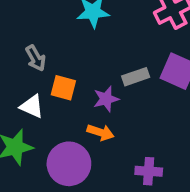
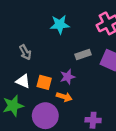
gray rectangle: (136, 77) -> (83, 55), moved
orange square: (63, 88) -> (44, 82), moved

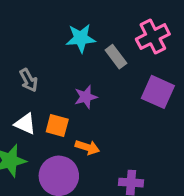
gray rectangle: (83, 55) -> (116, 57), moved, turned 72
purple star: (68, 77) -> (86, 97), moved

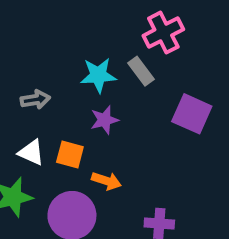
pink cross: (153, 37) -> (163, 33), moved
cyan star: (81, 38) -> (98, 75), moved
gray arrow: (29, 80) -> (35, 100), turned -70

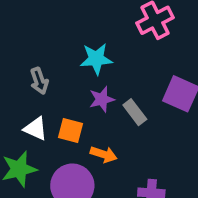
gray rectangle: (141, 71) -> (135, 112), moved
gray arrow: (35, 100) -> (39, 81), turned 80

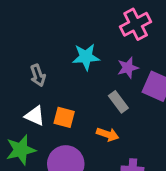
purple star: (102, 99) -> (128, 68), moved
orange arrow: (104, 154) -> (108, 134), moved

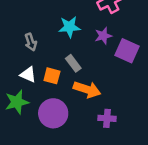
gray rectangle: (118, 102) -> (73, 63), moved
orange arrow: (108, 134) -> (87, 90), size x1.5

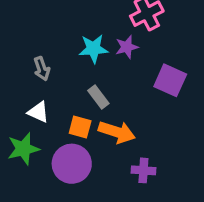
purple star: (103, 36) -> (127, 47), moved
orange square: (52, 76) -> (80, 127), moved

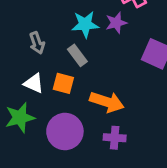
gray rectangle: (98, 97) -> (77, 55), moved
orange square: (80, 127) -> (63, 83), moved
purple cross: (143, 170) -> (115, 138), moved

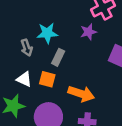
cyan star: (85, 24) -> (47, 33), moved
gray rectangle: (77, 55) -> (58, 57), turned 63

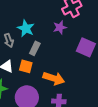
cyan star: (47, 33) -> (26, 28), turned 30

